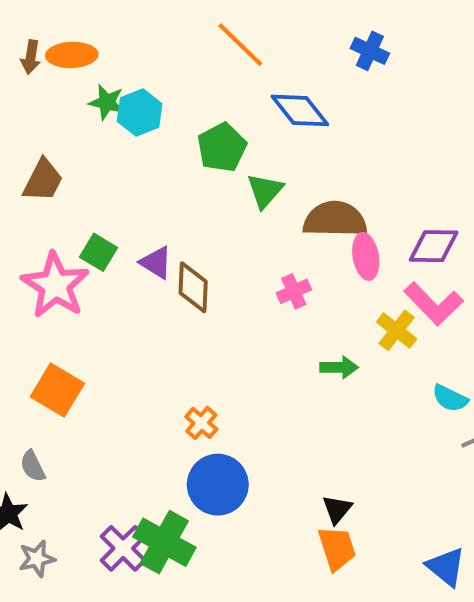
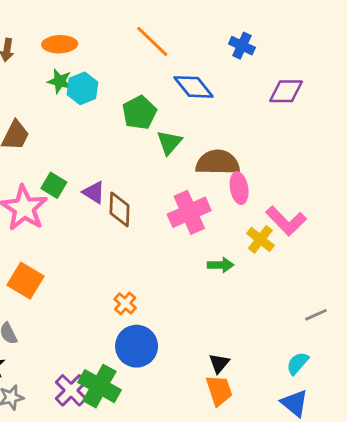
orange ellipse: (72, 55) -> (60, 44), moved
purple diamond: (434, 246) -> (286, 91), moved
pink cross: (294, 291) -> (189, 212), size x1.8
cyan semicircle: (450, 398) -> (297, 363), moved, turned 105

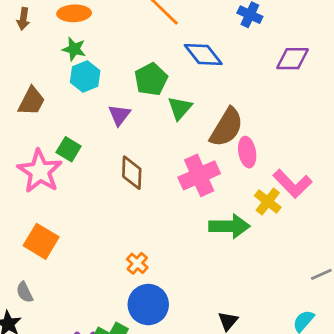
cyan hexagon: (82, 88) -> (85, 77), moved
brown semicircle: (218, 162) -> (227, 127), turned 120
purple triangle: (94, 192) -> (119, 115), moved, turned 35
green arrow: (221, 265) -> (229, 226), size x1.6

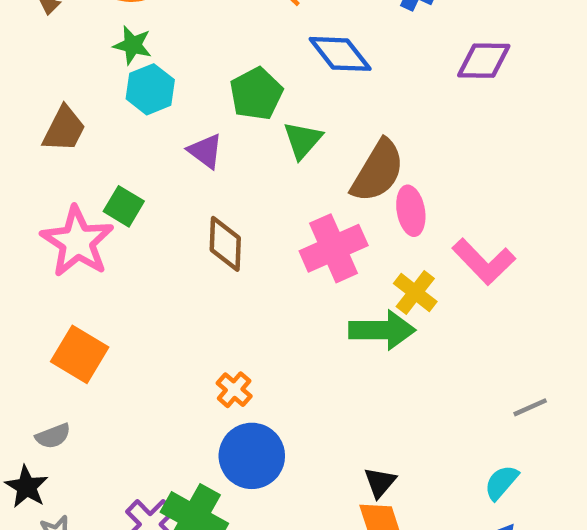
purple triangle: (119, 115) -> (205, 151), turned -30
yellow cross: (268, 202) -> (415, 292), moved
gray semicircle: (25, 292) -> (53, 436), turned -85

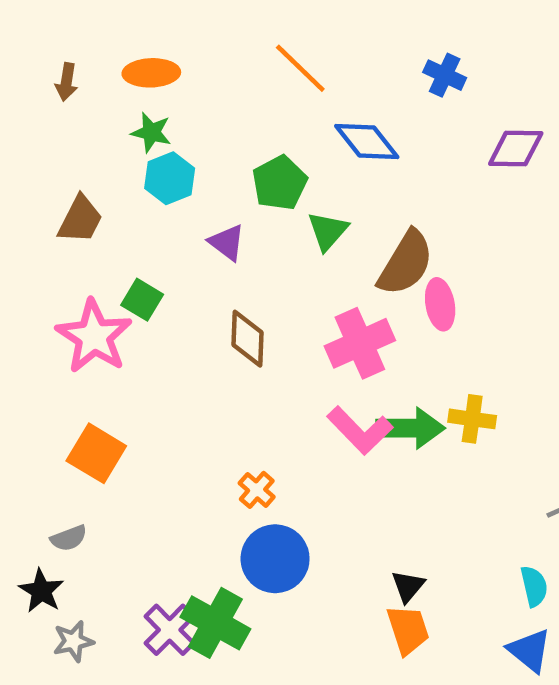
pink L-shape: (484, 262) -> (360, 430), moved
yellow cross: (415, 292) -> (472, 419), moved, turned -30
cyan semicircle: (501, 482) -> (534, 586), turned 126

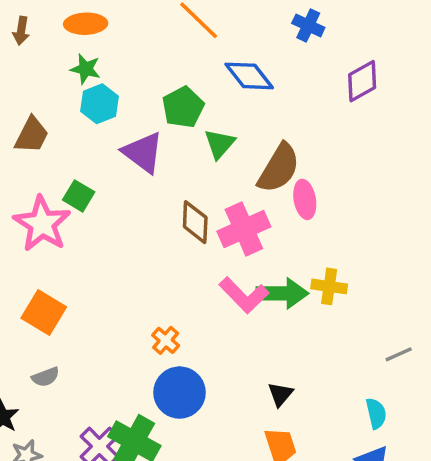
purple diamond: (516, 148) -> (362, 81), turned -30
purple triangle: (227, 242) -> (143, 152), size x1.5
brown diamond: (248, 339) -> (195, 222), moved
gray semicircle: (69, 538) -> (46, 377), moved
black triangle: (408, 586) -> (280, 394), moved

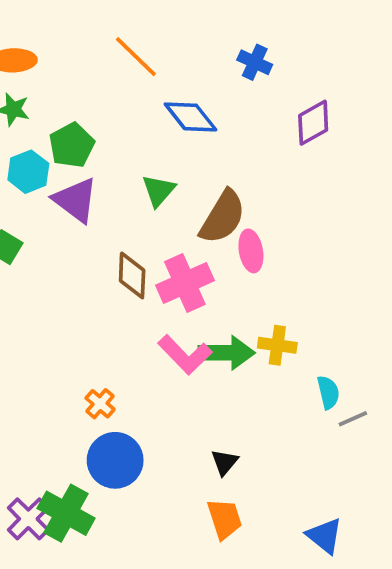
cyan hexagon: (99, 104) -> (28, 172), moved
green pentagon: (183, 107) -> (72, 145), moved
cyan semicircle: (376, 413) -> (328, 392), moved

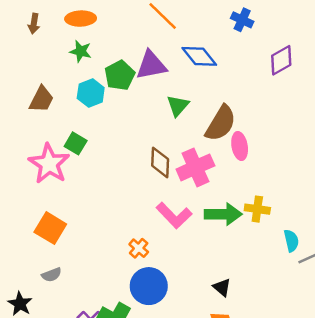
purple triangle: (75, 200) -> (151, 65), moved, turned -48
pink L-shape: (185, 355) -> (174, 215), moved
black triangle: (225, 462) -> (222, 287), turned -30

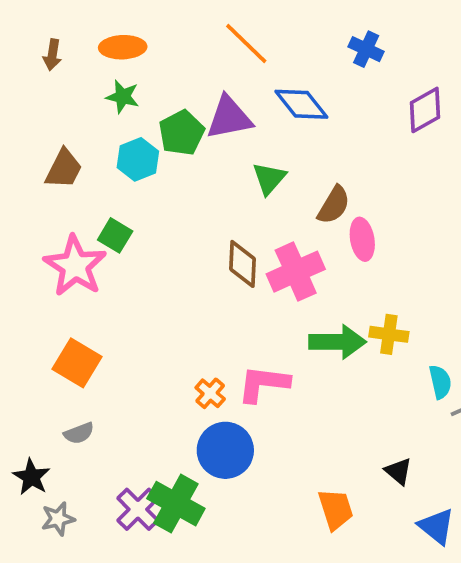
brown semicircle: (221, 123) -> (334, 205), size x0.7
pink L-shape: (174, 215) -> (263, 384), moved, turned 141
black triangle: (222, 287) -> (398, 471), moved

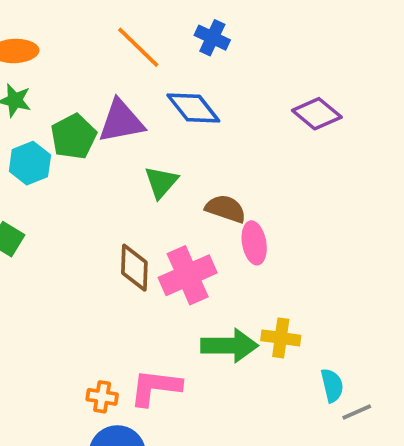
blue cross: (366, 49) -> (212, 38), moved
purple diamond: (425, 110) -> (317, 114), turned 69
brown semicircle: (334, 205) -> (226, 209), turned -102
orange cross: (210, 393) -> (102, 397), turned -32

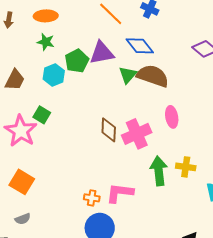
green triangle: (161, 182) -> (128, 75), moved
brown semicircle: (226, 209) -> (153, 76), moved, size x1.5
green arrow: (229, 346) -> (159, 171), turned -96

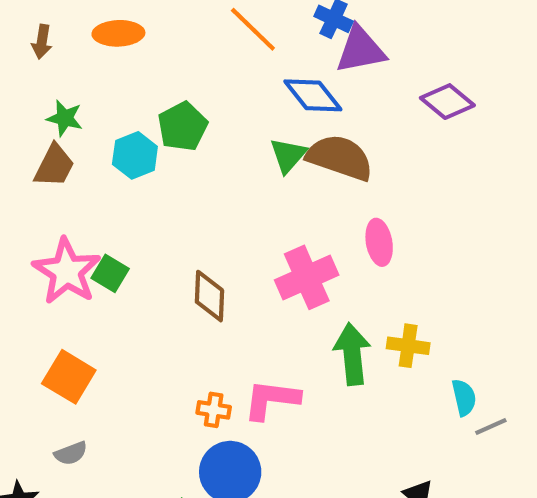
green star: (46, 42) -> (65, 118), moved
purple triangle: (102, 53) -> (360, 50), moved
green square: (42, 115) -> (110, 273), moved
brown diamond: (109, 130) -> (209, 296), moved

